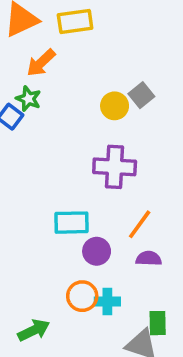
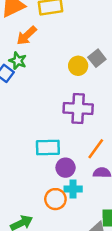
cyan cross: (107, 302) -> (73, 189), moved

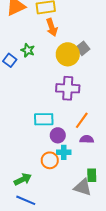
orange arrow: (27, 36) -> (52, 27), moved, turned -66
green star: (18, 61) -> (28, 50), moved
yellow circle: (78, 66) -> (68, 54), size x1.5

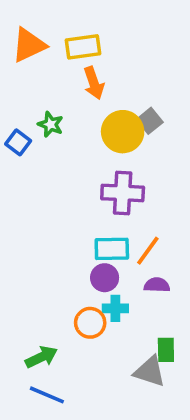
cyan rectangle: (44, 119) -> (112, 249), moved

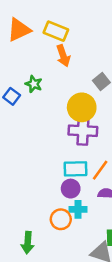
yellow rectangle: (83, 47) -> (56, 31), turned 30
yellow circle: (123, 132) -> (82, 107), moved
green arrow: (41, 357) -> (28, 243), turned 120

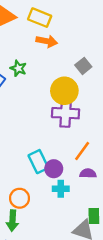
orange arrow: (63, 56) -> (47, 41), turned -60
cyan rectangle: (76, 169) -> (38, 162), moved, turned 65
orange circle: (61, 219) -> (20, 198), moved

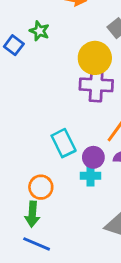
purple circle: (54, 169) -> (93, 157), moved

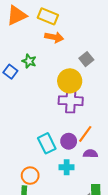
purple circle: (93, 157) -> (69, 141), moved

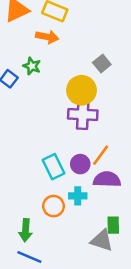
orange arrow: (54, 37) -> (47, 37), moved
purple semicircle: (90, 154) -> (107, 179), size x1.5
orange circle: (30, 176) -> (53, 206), moved

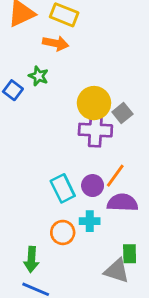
gray square: (102, 64) -> (122, 113), moved

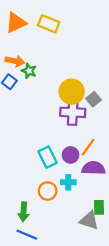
orange arrow: (56, 43) -> (15, 61), moved

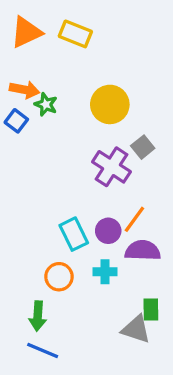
yellow circle: (72, 92) -> (110, 104), moved
purple cross: (73, 112) -> (111, 167), turned 30
orange circle: (48, 191) -> (59, 277), moved

